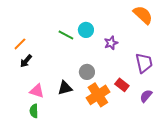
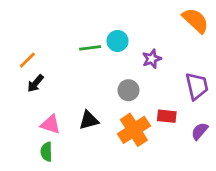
green line: (66, 35) -> (90, 48), turned -35
gray circle: (87, 72) -> (128, 90), moved
red rectangle: (122, 85) -> (167, 116), turned -32

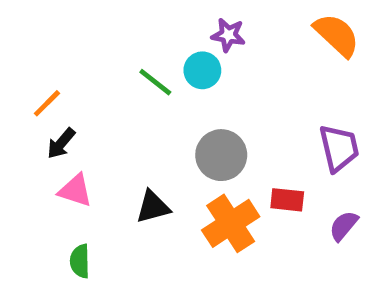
green line: (90, 48) -> (155, 82), turned 45
purple star: (152, 59) -> (228, 35), moved, turned 30
gray circle: (128, 90) -> (221, 155), size x1.4
pink triangle: (51, 124) -> (75, 190), moved

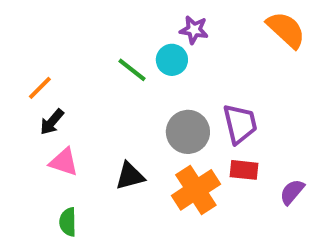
purple trapezoid: (339, 148) -> (240, 124), moved

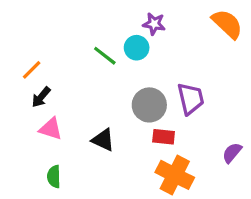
red rectangle: (244, 170) -> (164, 137), moved
black triangle: (130, 176) -> (103, 140), turned 40
orange cross: (196, 190) -> (175, 175), moved, turned -30

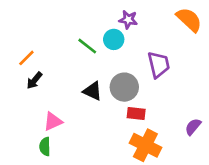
purple trapezoid: (191, 99) -> (159, 65), moved
pink triangle: (51, 129) -> (53, 121), moved, turned -42
black triangle: (103, 140) -> (93, 91), moved

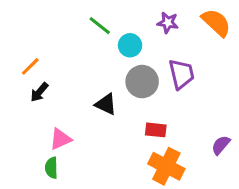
purple star: (128, 20) -> (168, 23), moved
green line: (87, 46) -> (100, 26), moved
gray circle: (124, 87) -> (142, 82), moved

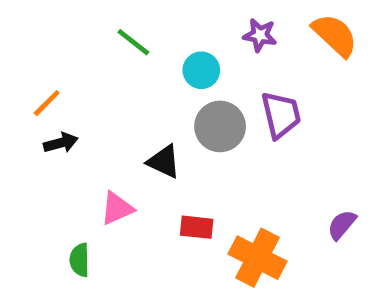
green line: (100, 26) -> (133, 42), moved
black arrow: (39, 92) -> (61, 143), turned -145
red rectangle: (156, 130) -> (197, 227), moved
pink triangle: (60, 139) -> (117, 208), moved

